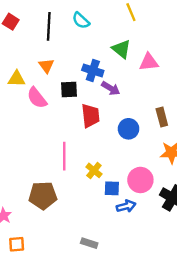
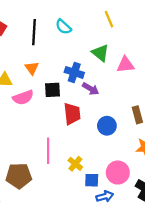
pink semicircle: (37, 98) -> (23, 97), turned -72
brown pentagon: (43, 195) -> (19, 176), moved

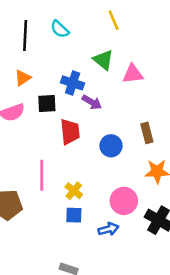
orange triangle: (32, 68) -> (23, 78), turned 32
blue square: (92, 180) -> (74, 215), moved

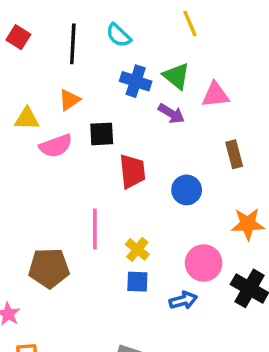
blue cross: (73, 83) -> (136, 81), moved
purple arrow: (92, 102) -> (171, 114), moved
brown rectangle: (147, 133) -> (234, 154), moved

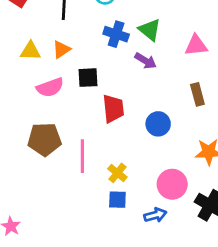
pink triangle: (215, 95) -> (196, 45), moved
yellow triangle: (27, 119) -> (30, 51), moved
brown pentagon: (49, 268) -> (44, 139), moved

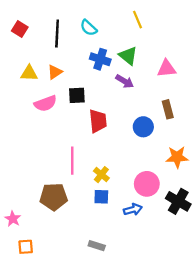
blue circle: (158, 124) -> (143, 127), moved
brown pentagon: (44, 139) -> (54, 197), moved

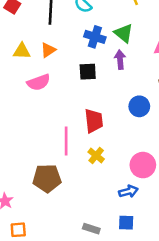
purple arrow: (125, 81) -> (120, 60), turned -126
black square: (77, 95) -> (88, 72), moved
red trapezoid: (98, 121) -> (94, 121), moved
blue square: (101, 197) -> (126, 223), moved

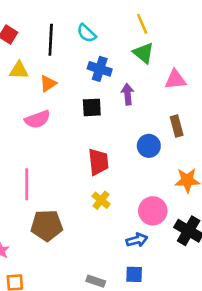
green triangle: (124, 33) -> (143, 53), moved
yellow triangle: (22, 51) -> (19, 70), moved
pink line: (66, 141) -> (27, 184), moved

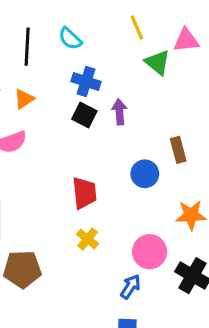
green triangle: (143, 53) -> (158, 62), moved
pink triangle: (175, 80) -> (186, 40), moved
black square: (92, 107) -> (84, 115), moved, turned 30
blue arrow: (137, 240) -> (130, 287), turned -42

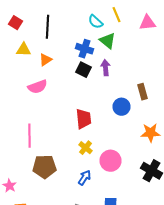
cyan semicircle: (70, 39) -> (96, 22), moved
green triangle: (158, 62) -> (108, 41), moved
pink circle: (150, 252) -> (110, 161), moved
blue arrow: (130, 287) -> (84, 178), moved

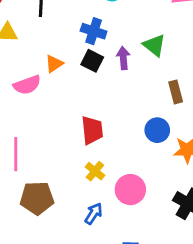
green triangle: (108, 41) -> (154, 45), moved
orange triangle: (46, 60) -> (54, 64), moved
blue circle: (122, 107) -> (157, 130), moved

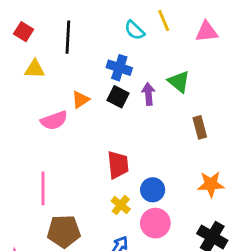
blue circle: (157, 130) -> (153, 190), moved

